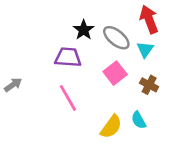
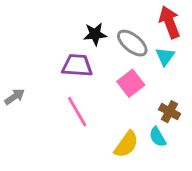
black star: (84, 30) -> (95, 34), turned 30
brown cross: (149, 85) -> (170, 112), moved

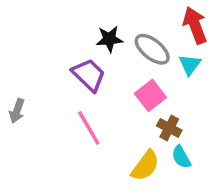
purple trapezoid: (77, 65) -> (89, 75), turned 40
gray arrow: (15, 97) -> (17, 111), turned 144
brown cross: (170, 112) -> (169, 128), moved

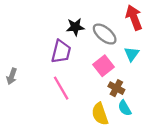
cyan triangle: (190, 65) -> (132, 54), moved
purple trapezoid: (89, 75) -> (61, 52), turned 60
yellow semicircle: (145, 166) -> (100, 114), turned 125

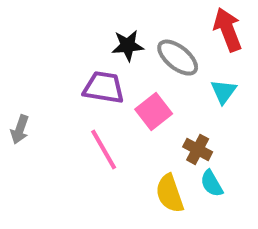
purple trapezoid: (61, 52) -> (104, 88), turned -95
pink square: (103, 66) -> (154, 112), moved

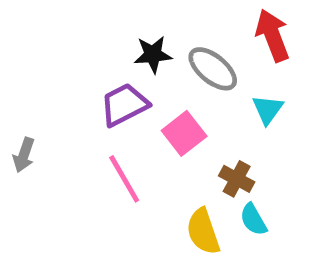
purple trapezoid: (104, 88) -> (124, 105), turned -36

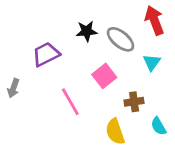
purple trapezoid: (124, 105) -> (46, 54), moved
brown cross: (237, 179) -> (134, 102), turned -36
cyan semicircle: (253, 220) -> (159, 126), moved

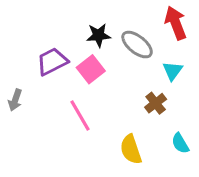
pink square: (104, 76) -> (91, 69), moved
brown cross: (134, 102) -> (156, 103), moved, turned -30

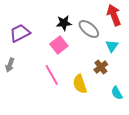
purple trapezoid: (52, 62) -> (20, 33), moved
yellow semicircle: (131, 149) -> (80, 84), moved

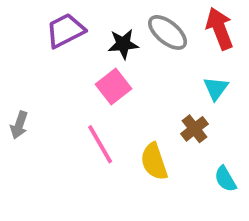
gray ellipse: (89, 29) -> (168, 32), moved
purple trapezoid: (20, 33) -> (65, 31), moved

